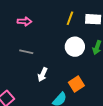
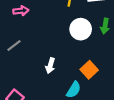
gray line: (26, 52) -> (14, 45), moved, turned -40

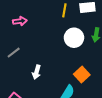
white arrow: (50, 66) -> (37, 72), moved

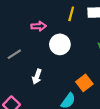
pink arrow: (20, 21) -> (39, 26), moved
white circle: (74, 38) -> (60, 44), moved

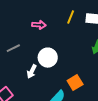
white circle: (60, 44) -> (48, 58), moved

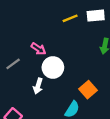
yellow line: (71, 17) -> (70, 18), turned 56
pink arrow: (39, 25) -> (38, 49), moved, turned 40

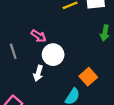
gray line: (13, 64) -> (13, 51), turned -72

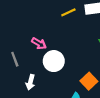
white arrow: (38, 73) -> (30, 82), moved

